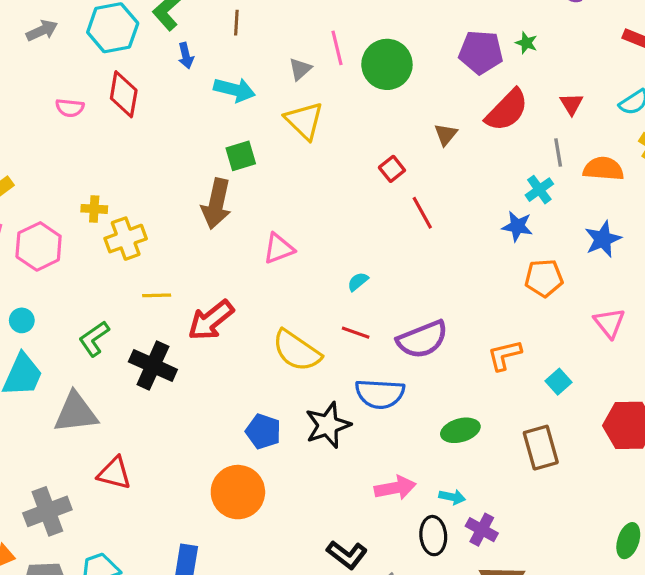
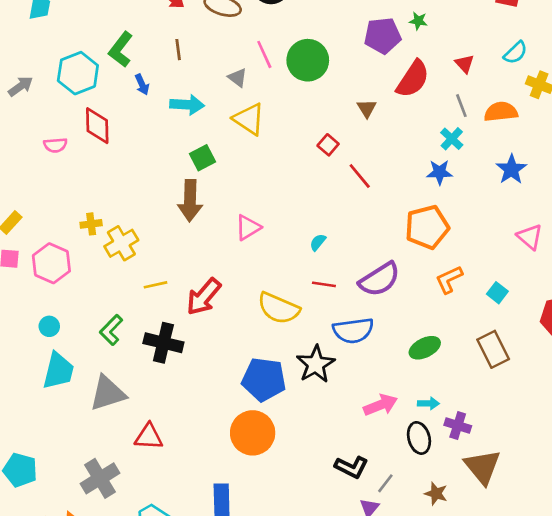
gray triangle: (300, 69) -> (238, 78), turned -30
orange pentagon: (544, 278) -> (427, 227), moved, size x1.4
blue pentagon: (263, 431) -> (264, 379), size x1.5

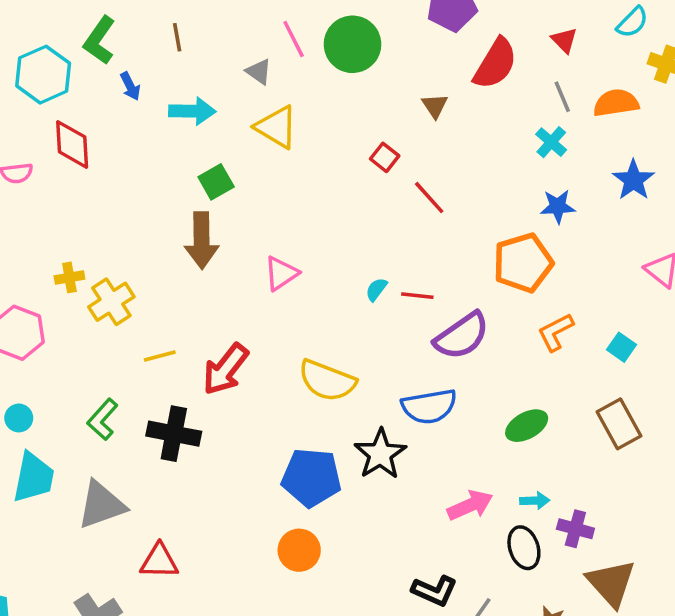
blue star: (440, 172) -> (558, 206), moved
red line: (324, 284) -> (417, 296), moved
orange circle: (253, 433) -> (299, 550), size x0.7

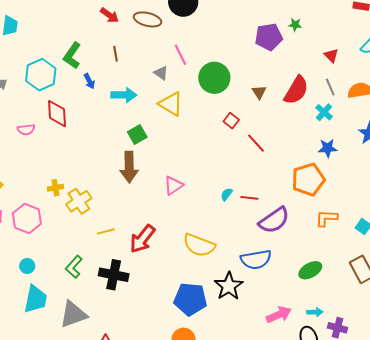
green circle: (352, 44) -> (214, 78), moved
red semicircle: (495, 64) -> (296, 90), moved
orange L-shape: (556, 332) -> (326, 218), turned 30

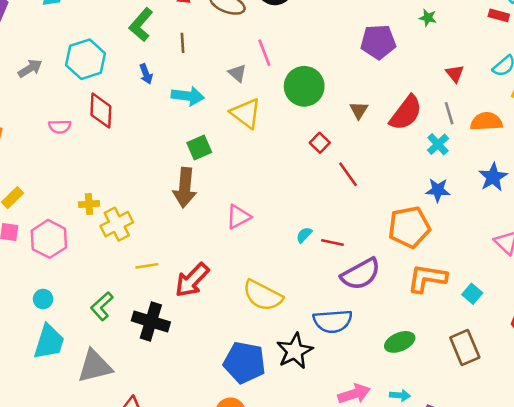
green star: (295, 25) -> (428, 18), moved
green L-shape: (72, 56) -> (141, 25), moved
orange L-shape: (326, 218) -> (427, 278), size x1.4

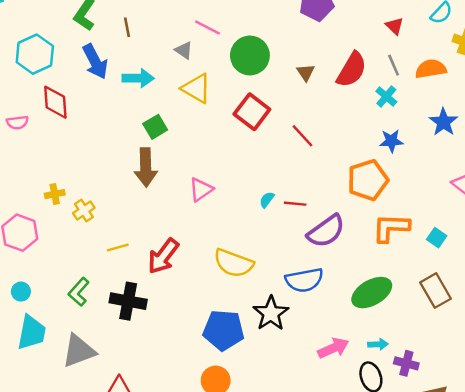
pink line: (264, 53) -> (207, 27), turned -35
blue arrow: (146, 74) -> (95, 62), size x1.8
red square: (320, 143) -> (252, 112), moved, size x1.8
yellow cross: (117, 224) -> (84, 211), size x0.7
green ellipse: (400, 342) -> (372, 293), size x1.4

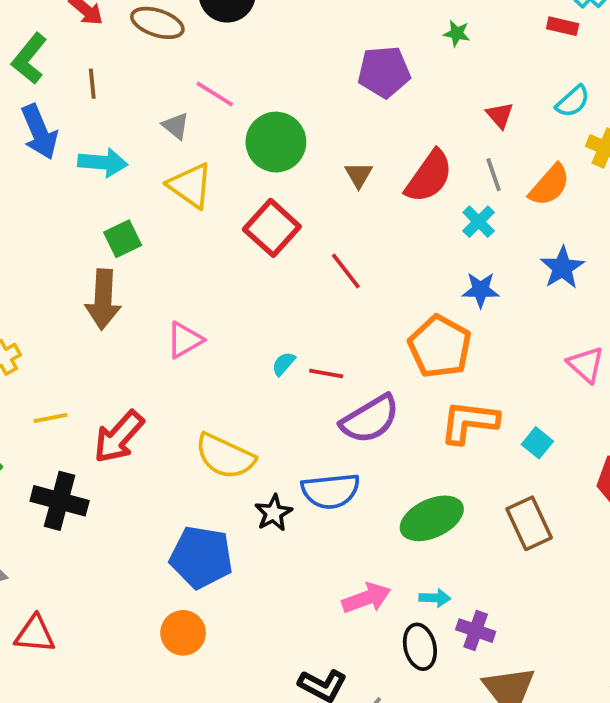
orange semicircle: (431, 69) -> (550, 185), turned 136
orange pentagon: (368, 180) -> (440, 347), turned -30
black star: (271, 313) -> (274, 513), moved, size x0.7

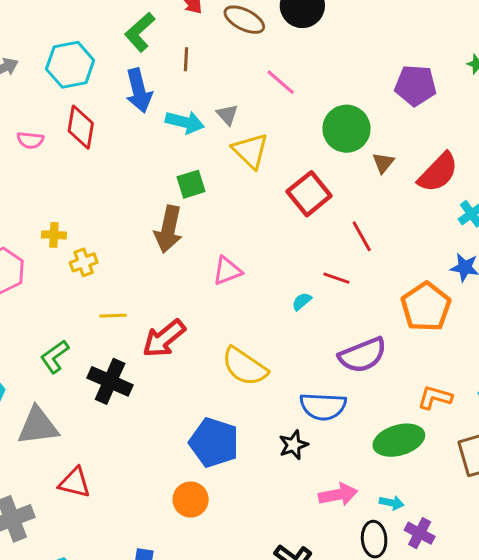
gray triangle: (176, 126) -> (227, 115), moved
green circle: (276, 142) -> (346, 129), moved
red line: (326, 373) -> (336, 278), moved
orange L-shape: (469, 422) -> (435, 398), moved, size x0.7
black star: (274, 513) -> (293, 445), moved

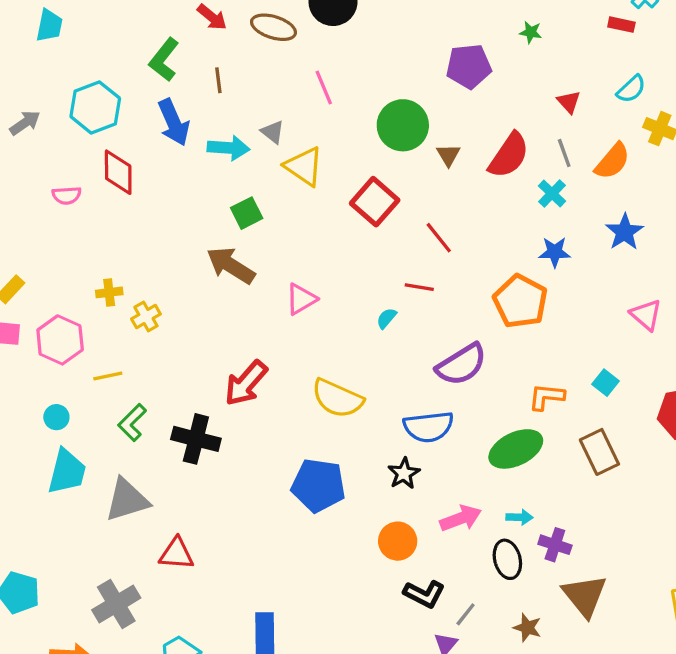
pink line: (281, 82) -> (324, 88), turned 36
brown arrow: (168, 229) -> (231, 265), turned 120
yellow line: (113, 316) -> (108, 376), moved
orange circle: (191, 500) -> (398, 541), moved

